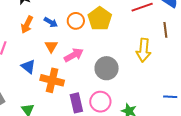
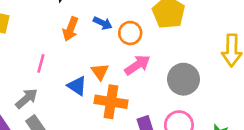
orange circle: (76, 21) -> (130, 33), moved
orange triangle: (51, 46) -> (100, 72), moved

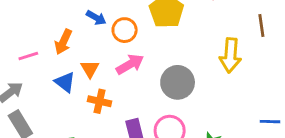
orange arrow: (70, 29) -> (63, 42), moved
pink line: (41, 63) -> (28, 56), turned 54
orange cross: (111, 102) -> (100, 101), size x0.7

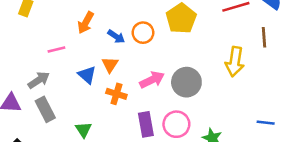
blue arrow: (96, 18) -> (116, 37), moved
orange arrow: (63, 42) -> (86, 23), moved
pink arrow: (130, 64) -> (152, 80), moved

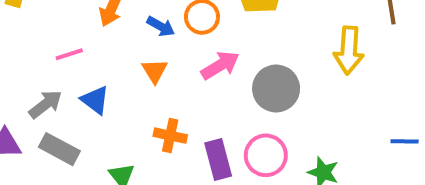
blue triangle: (87, 75) -> (95, 100), moved
pink arrow: (152, 80) -> (220, 65), moved
orange cross: (116, 94) -> (170, 136), moved
gray rectangle: (45, 109) -> (59, 149), turned -30

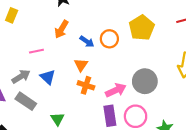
pink arrow: (220, 65) -> (116, 90), moved
orange cross: (170, 136) -> (86, 85), moved

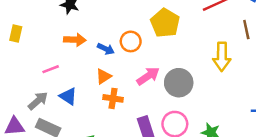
orange arrow: (61, 29) -> (75, 40), turned -108
orange triangle: (81, 65) -> (104, 76), turned 32
pink arrow: (116, 90) -> (148, 76), moved

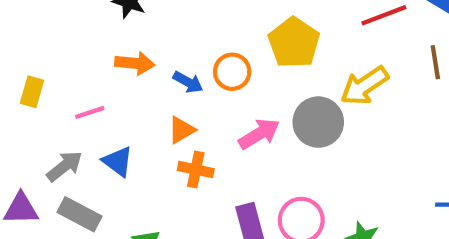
yellow rectangle: (16, 34) -> (32, 92), moved
yellow arrow: (222, 57) -> (364, 86), moved, turned 52
gray circle: (179, 83) -> (318, 122), moved

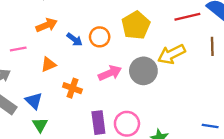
orange arrow: (135, 63) -> (47, 25), turned -36
orange triangle: (181, 130) -> (48, 65), moved
blue triangle: (118, 161) -> (34, 101), moved

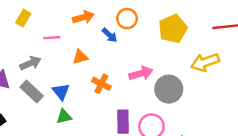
orange circle: (100, 37) -> (127, 19), moved
gray circle: (143, 71) -> (169, 89), moved
green triangle: (40, 125) -> (64, 117), turned 42

